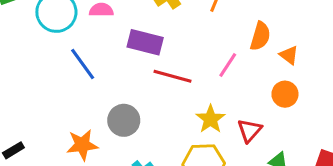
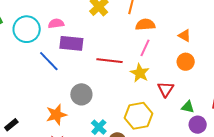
orange semicircle: (260, 36) -> (145, 25), moved, turned -102
purple rectangle: (145, 42) -> (71, 43), moved
yellow star: (211, 119) -> (140, 73), moved

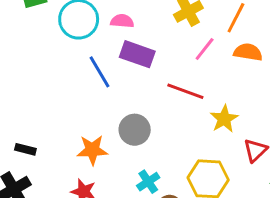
pink line: (145, 48) -> (205, 49), moved
black rectangle: (11, 125) -> (25, 149), turned 40

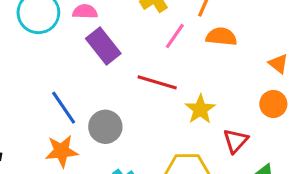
purple rectangle: (137, 54) -> (103, 46), turned 36
blue line: (100, 72) -> (64, 108), moved

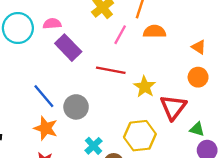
red triangle: (236, 141) -> (173, 107), size x1.4
orange star: (62, 151) -> (46, 128), turned 30

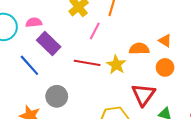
orange semicircle: (155, 32) -> (139, 49), moved
yellow star: (145, 87) -> (116, 65), moved
blue line: (44, 96) -> (29, 65), moved

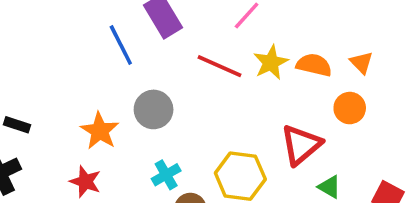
yellow star: (116, 65) -> (271, 62), moved

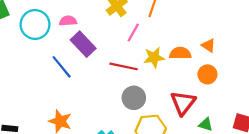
yellow star: (271, 62) -> (154, 57), turned 30
gray circle: (154, 109) -> (134, 98), moved

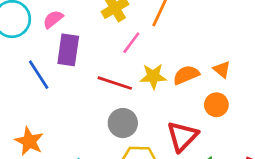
pink semicircle: (68, 21) -> (53, 19), turned -42
purple rectangle: (83, 44) -> (68, 50), turned 45
orange semicircle: (180, 53) -> (186, 75), turned -30

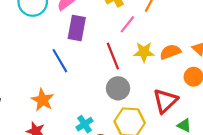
blue line: (39, 75) -> (60, 61), moved
red line: (115, 83) -> (113, 56), turned 48

